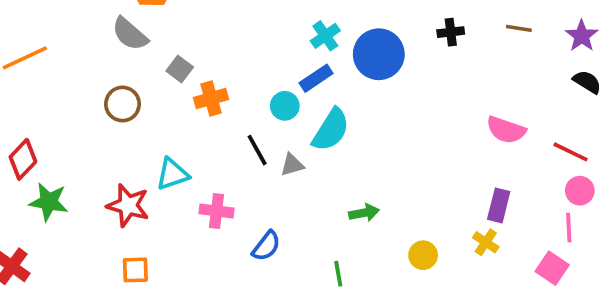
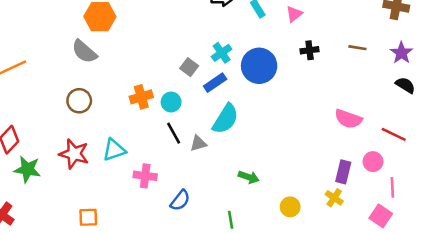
gray square: (180, 69) -> (189, 67), moved
cyan circle: (285, 106) -> (171, 102), moved
pink circle: (580, 191) -> (373, 162), moved
red star: (128, 205) -> (74, 154), moved
green arrow: (364, 213) -> (249, 177), turned 30

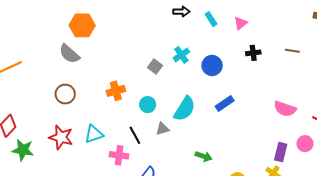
blue circle: (259, 66) -> (212, 65), size x0.7
blue rectangle: (215, 83) -> (225, 104), moved
cyan circle: (171, 102) -> (148, 105), moved
black line: (174, 133) -> (135, 135), moved

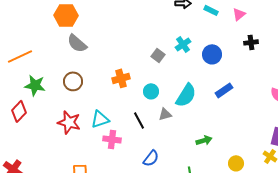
cyan rectangle: (211, 19) -> (211, 10), turned -32
orange hexagon: (82, 25) -> (66, 15), moved
green star: (23, 150) -> (35, 85), moved
pink cross: (119, 155) -> (112, 139), moved
green arrow: (204, 156) -> (204, 140), turned -35

